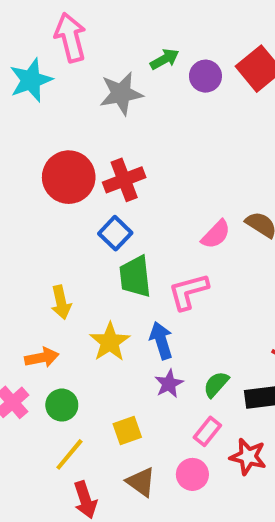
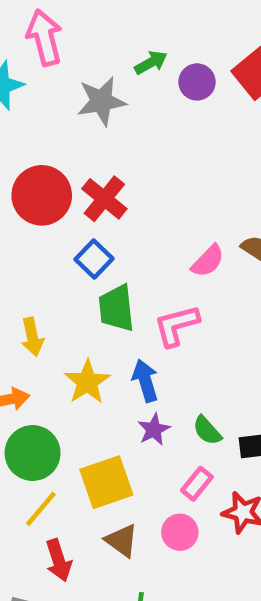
red cross: (124, 180) -> (104, 199), turned -30
green semicircle: (216, 384) -> (207, 431), turned -84
green circle: (62, 405) -> (33, 453), size x1.5
yellow square: (127, 430) -> (106, 482), size x1.6

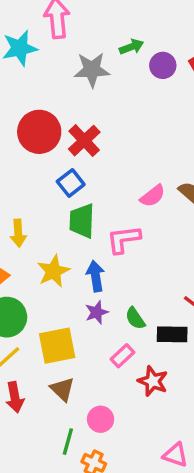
pink circle: (180, 532) -> (101, 419), moved

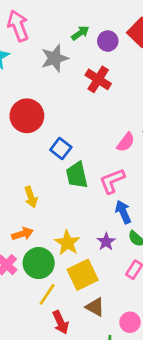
red cross: (84, 141) -> (98, 79), moved
yellow star: (53, 271) -> (67, 243), moved
blue arrow: (95, 276) -> (123, 212), moved

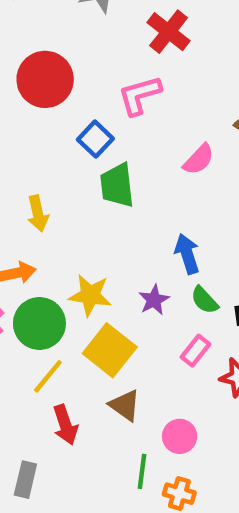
pink semicircle: (126, 142) -> (199, 159), moved
pink L-shape: (112, 181) -> (140, 95), moved
yellow star: (67, 243) -> (90, 295), turned -30
yellow square: (83, 275) -> (110, 350), turned -32

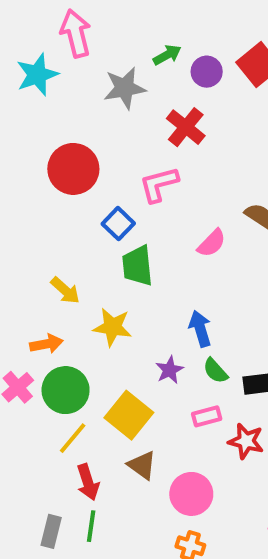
yellow arrow: (38, 213) -> (65, 290), turned -36
yellow star: (90, 295) -> (112, 327), moved
pink rectangle: (195, 351) -> (207, 416), turned 36
pink circle: (180, 436) -> (191, 494), size x1.4
green line: (142, 471) -> (91, 526), moved

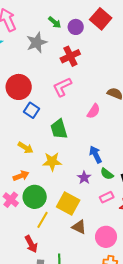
green arrow: (167, 55) -> (55, 22), turned 80
red cross: (186, 127) -> (70, 56), turned 36
blue square: (118, 224) -> (32, 110), moved
red arrow: (88, 482) -> (31, 244), moved

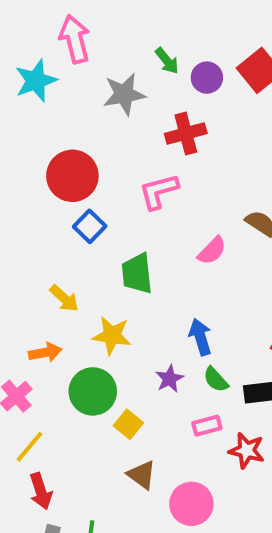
green circle: (35, 197) -> (93, 391), moved
yellow square: (68, 204) -> (128, 424), size x0.6
yellow line: (42, 220) -> (29, 447), moved

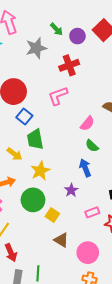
green trapezoid: (137, 274) -> (35, 139), moved
yellow star: (112, 335) -> (40, 171), turned -30
green semicircle: (216, 379) -> (92, 146), moved

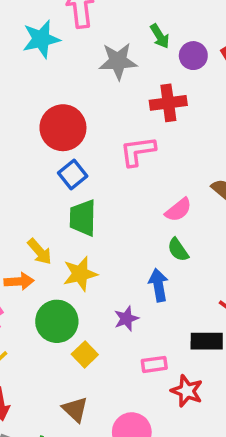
yellow arrow: (15, 154) -> (40, 252), moved
brown triangle: (61, 240) -> (75, 409), moved

